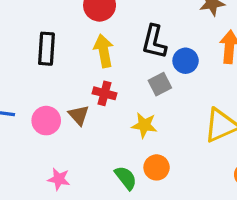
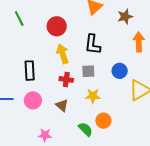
black rectangle: (46, 49) -> (30, 71), moved
blue circle: (186, 61) -> (120, 71), moved
gray square: (160, 84) -> (88, 71), moved, turned 32
brown triangle: (79, 115) -> (62, 105), moved

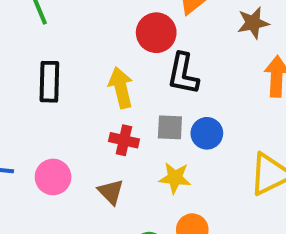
red circle: (57, 26) -> (156, 33), moved
black rectangle: (30, 71) -> (49, 82), moved
blue circle: (120, 71) -> (207, 133), moved

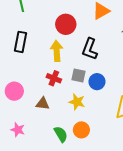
red circle: (156, 33) -> (66, 24), moved
brown triangle: (111, 192) -> (43, 104), turned -48

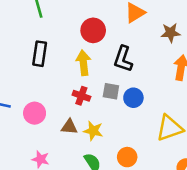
yellow star: (77, 102) -> (93, 131), moved
orange circle: (81, 130) -> (127, 157), moved

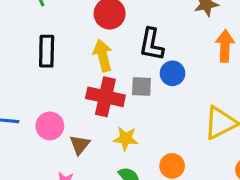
red cross: (81, 96) -> (105, 97), size x1.6
blue circle: (133, 98) -> (172, 73), moved
brown triangle: (69, 127) -> (80, 145), moved, turned -48

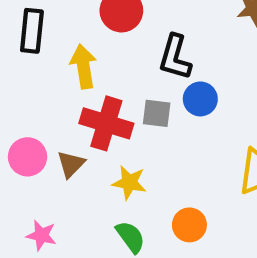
black rectangle: (47, 51) -> (32, 31), moved
yellow arrow: (103, 55) -> (83, 66), moved
brown triangle: (80, 145) -> (71, 164), moved

